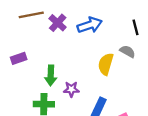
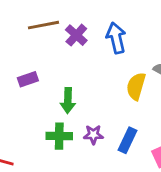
blue arrow: (90, 25) -> (116, 38), turned -85
purple star: (71, 89) -> (93, 135), moved

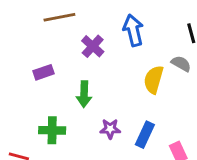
purple cross: (76, 35) -> (93, 46), moved
green cross: (59, 136) -> (52, 130), moved

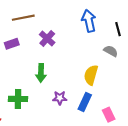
blue arrow: (133, 30) -> (89, 21), moved
purple rectangle: (43, 72) -> (12, 44), moved
yellow semicircle: (154, 80) -> (91, 75), moved

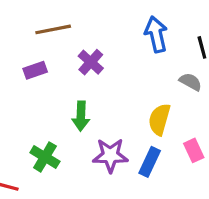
purple star: (60, 98) -> (110, 155), size x1.5
green cross: (18, 99) -> (45, 157), turned 30
pink rectangle: (109, 115) -> (194, 150), moved

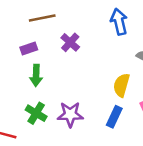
green arrow: (81, 116) -> (36, 75), moved
purple star: (110, 155) -> (70, 114), moved

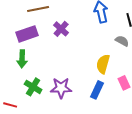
purple rectangle: (29, 49) -> (27, 34), size x1.5
green arrow: (36, 75) -> (22, 59), moved

